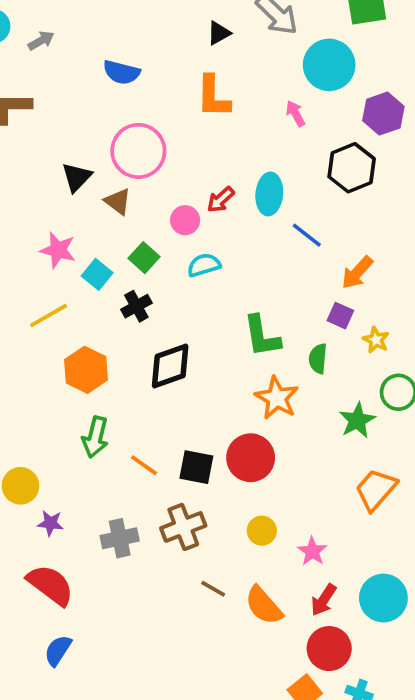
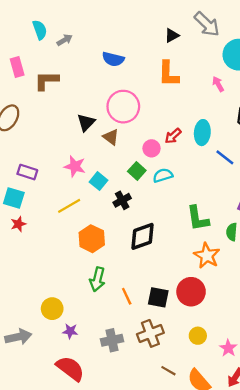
green square: (144, 258) -> (137, 171), moved
orange line: (144, 465) -> (127, 296), turned 30

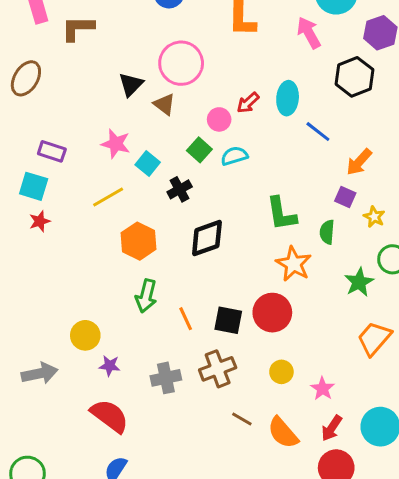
pink arrow: (218, 84) -> (309, 33), size x1.5

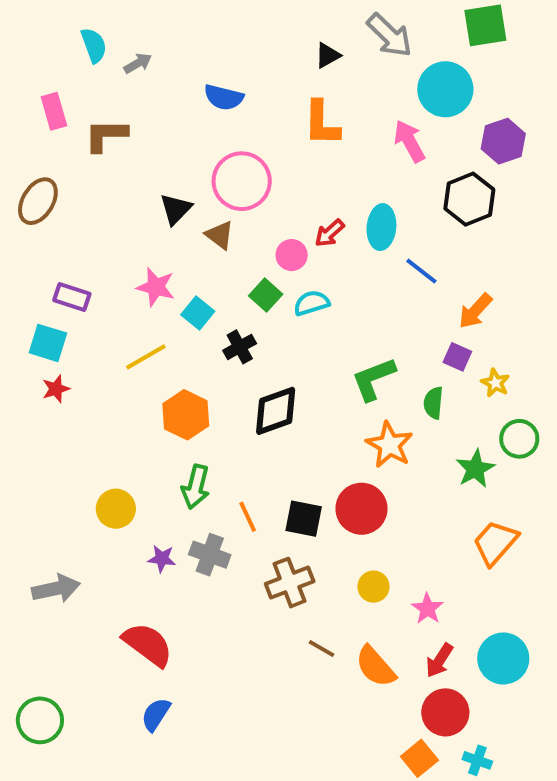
green L-shape: (281, 214) -> (373, 379), turned 78
yellow circle: (85, 335) -> (116, 509), moved
purple star: (110, 366) -> (162, 559), moved
gray cross: (166, 378) -> (210, 555), moved, turned 32

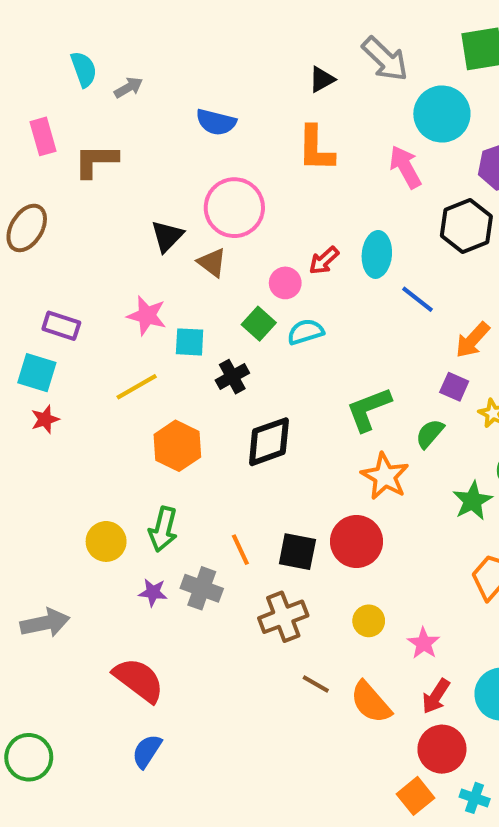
cyan square: (198, 313) -> (190, 342), turned -36
green semicircle: (433, 403) -> (430, 434), turned 36
green arrow: (196, 487) -> (163, 529), moved

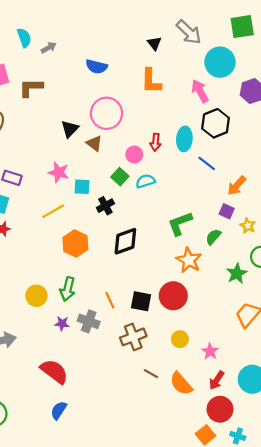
black triangle: (322, 79) -> (154, 43), turned -40
black hexagon: (466, 226) -> (216, 123), moved
red arrow: (324, 261) -> (155, 142), turned -42

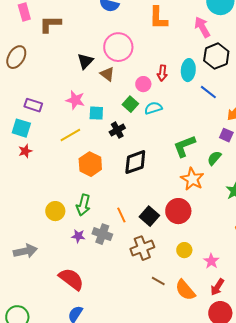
black square: (141, 301) -> (149, 216), turned 30

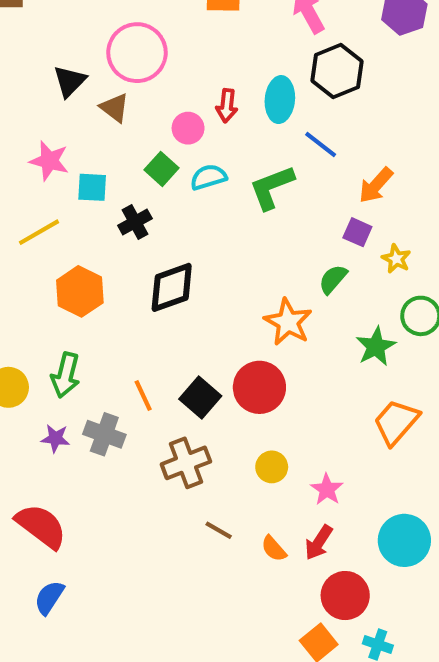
green L-shape: (184, 146) -> (272, 187), moved
red arrow: (217, 287) -> (319, 542), moved
orange semicircle: (185, 290) -> (274, 549), size x0.6

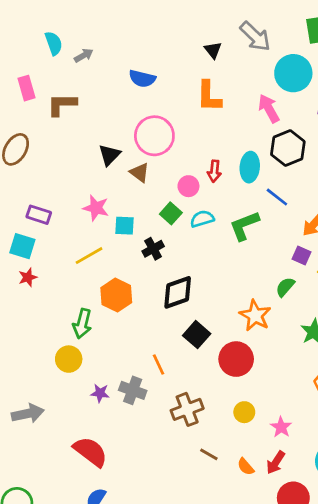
green arrow: (66, 375) -> (82, 324), moved
black square: (200, 398) -> (197, 335), moved

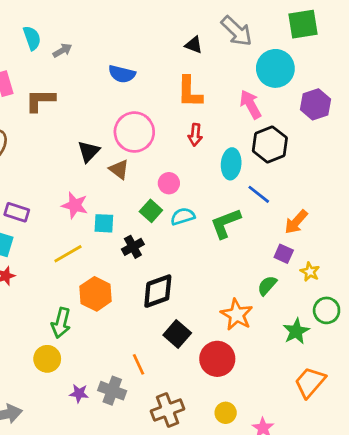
black triangle: (213, 50) -> (194, 45), turned -30
red arrow: (214, 171) -> (195, 135), moved

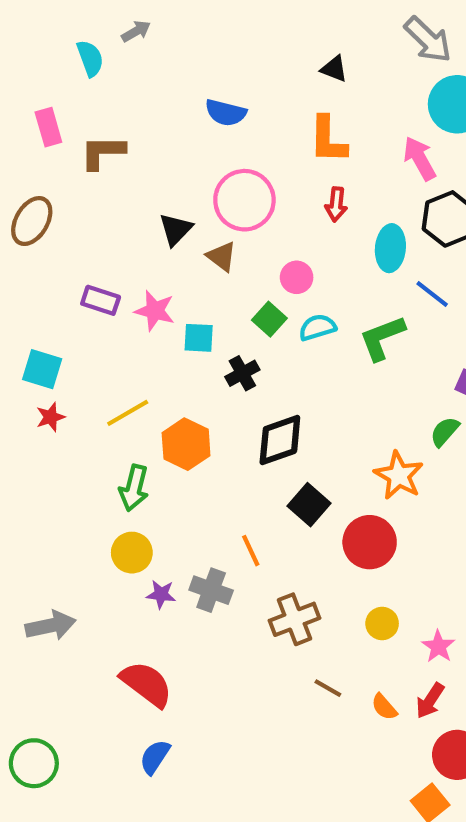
gray arrow: (237, 31) -> (428, 40), moved
gray arrow: (62, 50) -> (136, 31), moved
purple rectangle: (17, 212) -> (101, 300), moved
yellow line: (68, 254) -> (128, 413), moved
yellow circle: (47, 359) -> (132, 553), moved

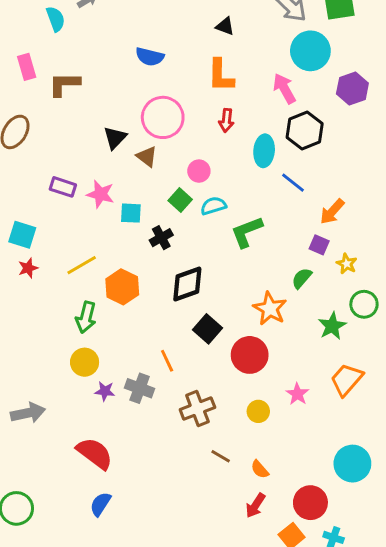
green L-shape: (382, 338) -> (247, 232), moved
pink star: (438, 646) -> (297, 394), moved
red arrow: (430, 701) -> (255, 506), moved

